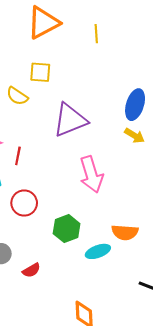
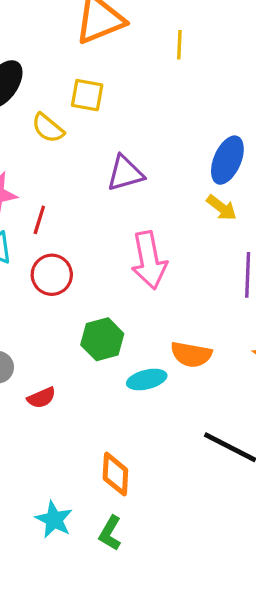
purple triangle: (70, 120) -> (125, 173), size x0.7
red circle: (24, 203) -> (52, 275), moved

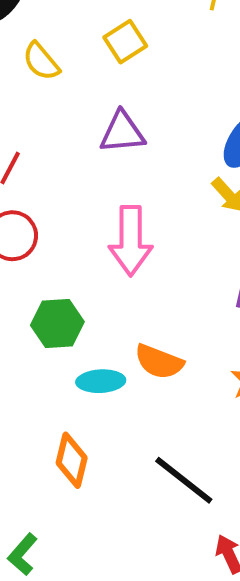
yellow square: (87, 95) -> (125, 42), moved, turned 36
orange diamond: (115, 474) -> (72, 460), moved

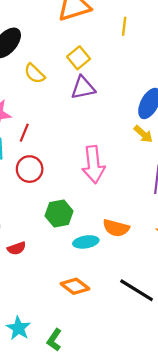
purple triangle: (122, 132) -> (83, 88), moved
orange diamond: (72, 460) -> (75, 286), turned -60

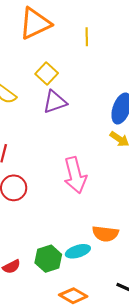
green hexagon: (59, 213) -> (48, 259), moved

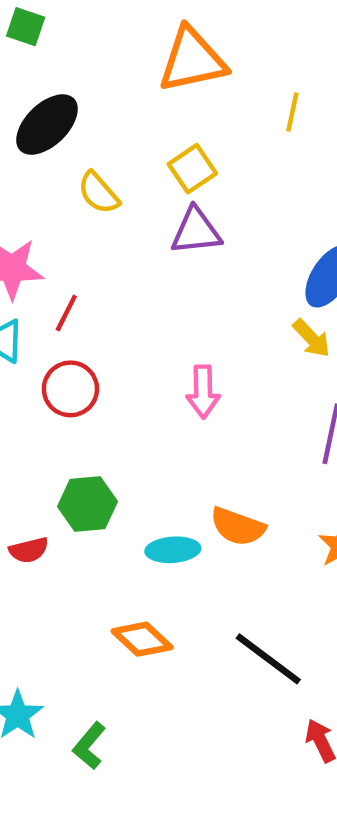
pink arrow: (75, 175) -> (203, 392), size x0.7
green hexagon: (48, 259) -> (88, 504), moved

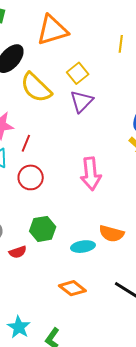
orange triangle: (192, 60) -> (52, 30), moved
yellow semicircle: (99, 193) -> (36, 88), size x1.6
purple triangle: (196, 231) -> (82, 101), turned -35
pink arrow: (203, 392) -> (91, 174), size x1.4

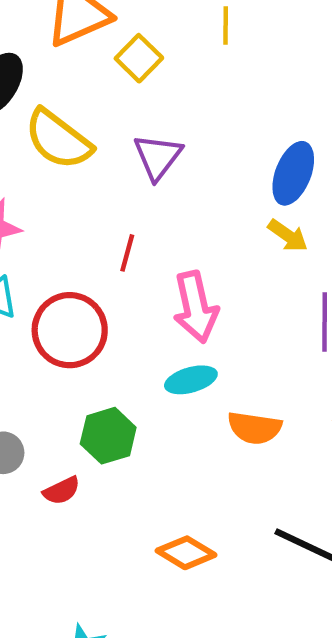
yellow square: (78, 73) -> (139, 58), moved
red line: (26, 143) -> (127, 253), moved
red circle: (31, 177) -> (70, 330), size x1.4
cyan ellipse: (83, 247) -> (191, 380), moved

